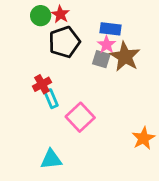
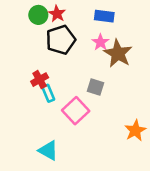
blue rectangle: (110, 29) -> (104, 16), moved
gray square: (101, 59) -> (96, 87), moved
cyan triangle: (51, 159) -> (48, 150), turned 35

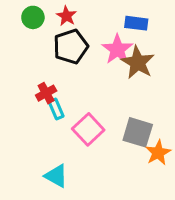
green circle: (38, 15) -> (33, 17), moved
blue rectangle: (104, 16) -> (136, 23), moved
pink star: (100, 42) -> (117, 49), size x1.5
gray square: (96, 87) -> (138, 132), moved, size x1.5

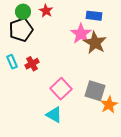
black pentagon: (71, 46) -> (21, 30), moved
cyan rectangle: (56, 109) -> (12, 62), moved
cyan triangle: (56, 176) -> (54, 115), moved

